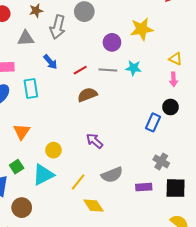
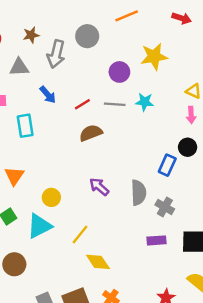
gray cross: (161, 161) -> (165, 207), moved
gray semicircle: (112, 175) -> (139, 193), moved, turned -70

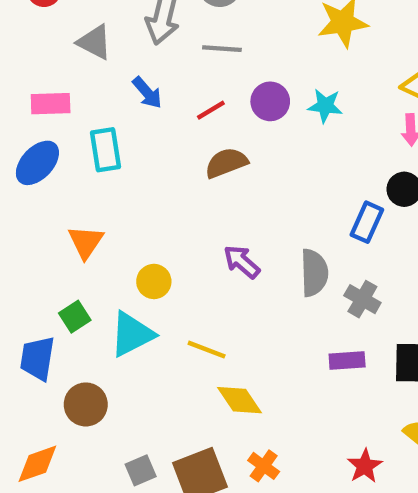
gray triangle: (19, 67) -> (95, 42), turned 30
purple circle: (119, 72) -> (270, 101), moved
gray line: (115, 104) -> (222, 49), moved
yellow line: (80, 234) -> (207, 350), turned 72

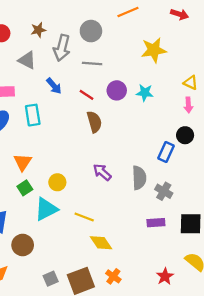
red line: (211, 110) -> (86, 95), turned 64
brown semicircle: (226, 163) -> (94, 122), turned 95
green square: (75, 317) -> (25, 188), moved

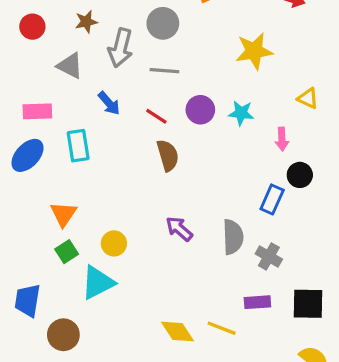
pink arrow: (188, 105) -> (282, 139), moved
yellow line: (84, 217) -> (222, 328), moved

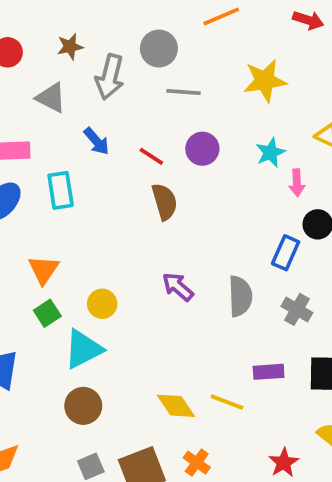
gray line: (164, 71) -> (183, 92), moved
cyan star: (241, 113) -> (270, 153), moved, turned -30
gray cross: (269, 256) -> (297, 309), moved
brown circle: (63, 335) -> (83, 406), moved

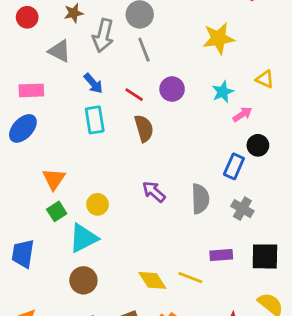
gray line: (183, 92) -> (144, 50), moved, turned 65
pink arrow: (297, 183) -> (242, 114), turned -120
cyan rectangle: (61, 190) -> (95, 120), moved

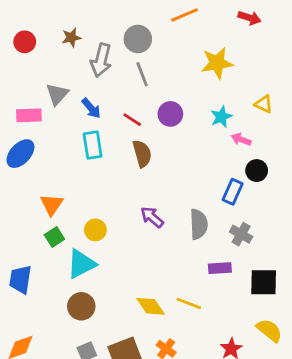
gray triangle: (60, 51) -> (57, 94), moved, turned 45
pink arrow: (242, 114) -> (241, 139), turned -126
purple rectangle: (221, 255) -> (220, 268), moved

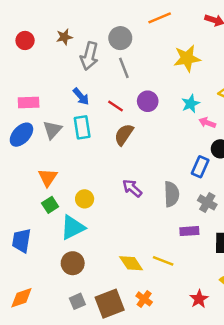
gray triangle: (57, 94) -> (52, 130), moved
brown semicircle: (142, 154) -> (124, 135), turned -130

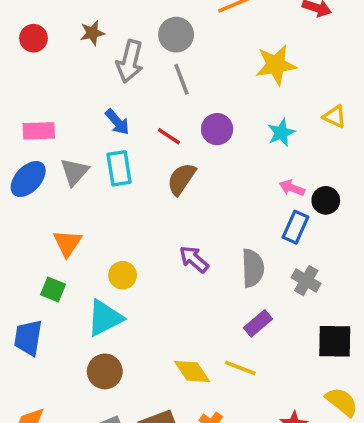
pink arrow: (207, 123) -> (292, 188), moved
green square: (50, 205) -> (53, 289), moved, turned -35
purple rectangle: (189, 231) -> (258, 323), moved, turned -36

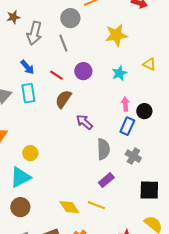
gray circle: (176, 35) -> (70, 18), moved
pink arrow: (292, 188) -> (125, 104), turned 64
purple arrow: (194, 259) -> (84, 122), moved

